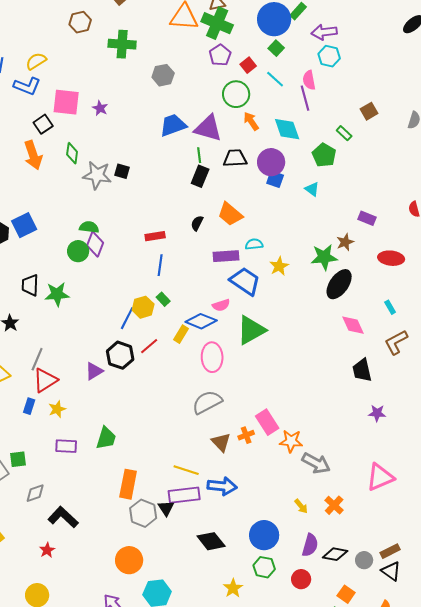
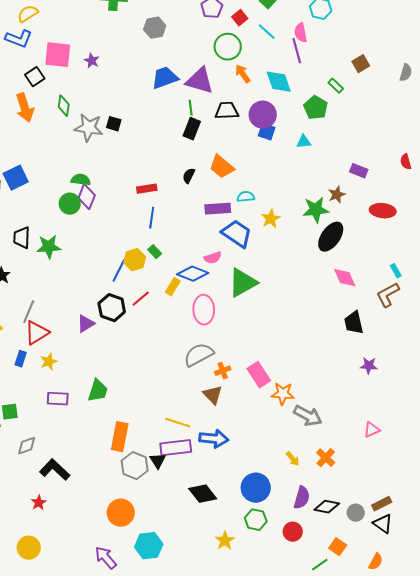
cyan triangle: (312, 189) -> (304, 142), turned -42
cyan rectangle: (390, 307) -> (396, 271), moved
orange cross: (246, 435) -> (223, 371), moved
pink triangle: (380, 477) -> (372, 430), size x0.6

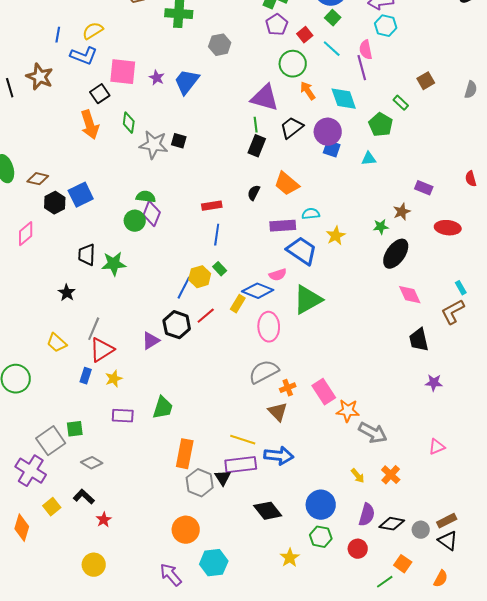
blue trapezoid: (165, 78) -> (187, 82), moved, turned -32
black trapezoid: (227, 111) -> (292, 128), turned -35
green star: (316, 210) -> (381, 227), size x0.6
gray diamond: (27, 446) -> (92, 463), turned 50
black L-shape: (55, 470) -> (84, 497), moved, size x0.7

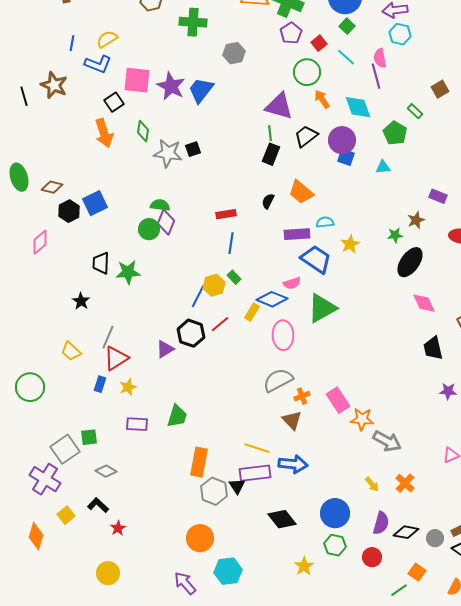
purple star: (157, 78) -> (171, 86), size x1.8
black square: (179, 141) -> (193, 149), turned -35

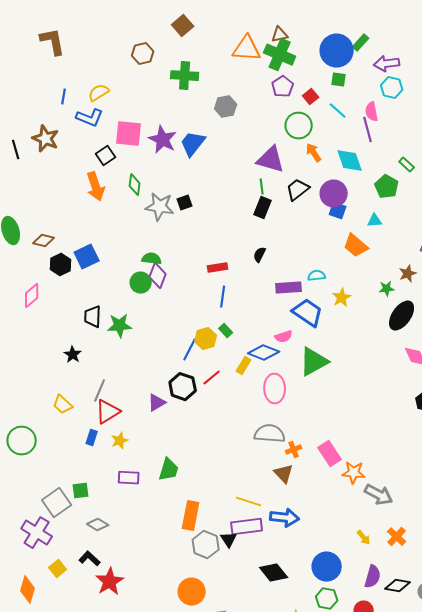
green square: (347, 26) -> (339, 80), turned -35
orange trapezoid: (301, 192) -> (356, 246), moved
gray semicircle: (278, 380) -> (270, 434), turned 32
red star: (118, 528) -> (110, 582), size x1.8

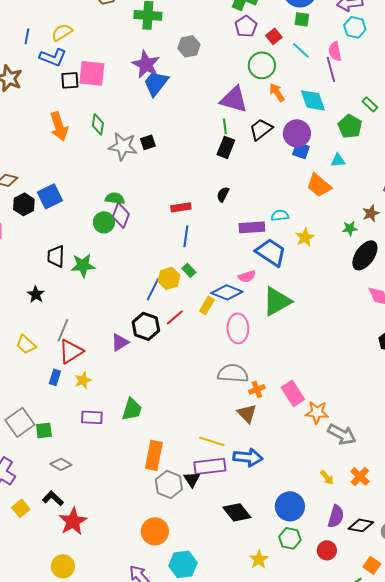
purple star: (163, 140) -> (146, 64), moved
black square: (106, 156) -> (70, 80), moved, turned 30
gray square: (57, 503) -> (20, 422), moved

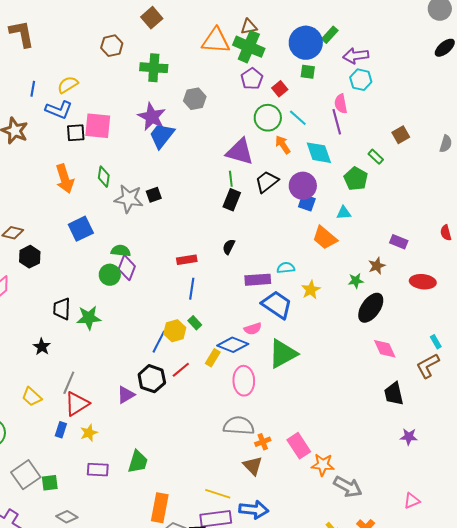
cyan line: (301, 50) -> (298, 118), moved
blue square: (50, 196) -> (81, 229), moved

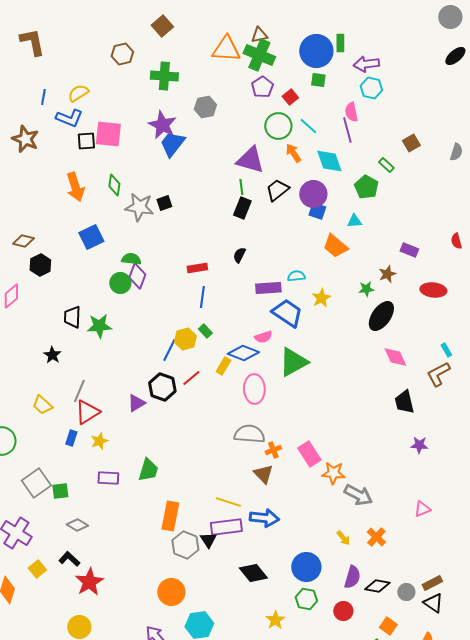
green rectangle: (330, 35) -> (340, 43), turned -42

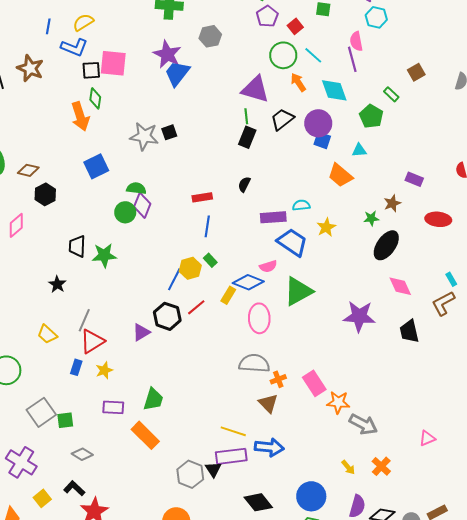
green diamond: (114, 185) -> (95, 98), moved
purple star: (419, 445) -> (359, 316), moved, size x1.8
orange rectangle: (170, 516) -> (145, 435), moved, turned -56

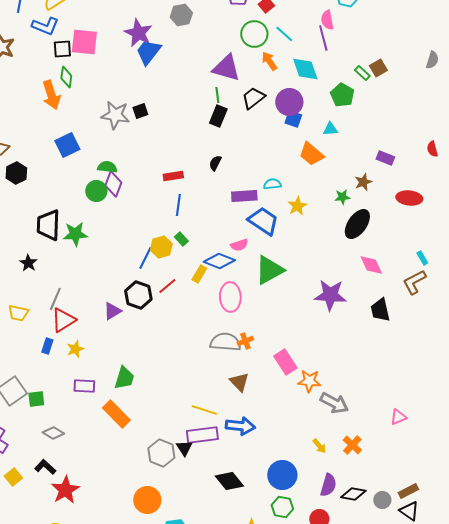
brown square: (416, 72) -> (378, 68), moved
black trapezoid: (77, 246) -> (48, 225), size x1.4
yellow trapezoid: (47, 334) -> (18, 313), turned -30
orange cross: (278, 379) -> (245, 341), moved

